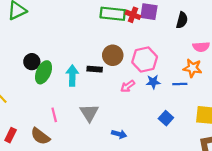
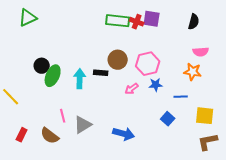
black semicircle: (182, 20) -> (194, 22), moved
blue line: (180, 84) -> (181, 97), moved
gray triangle: (89, 113) -> (83, 125), moved, turned 30
blue arrow: (119, 134) -> (124, 134), size x1.5

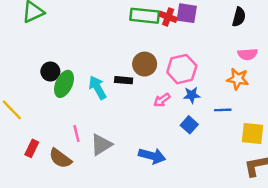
cyan arrow: (80, 79) -> (97, 88), turned -30
blue square: (168, 119) -> (189, 125), moved
red rectangle: (22, 135) -> (32, 148), moved

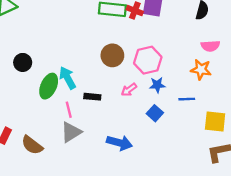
black rectangle: (124, 80) -> (92, 97), moved
green ellipse: (64, 84) -> (49, 86), moved
pink line: (76, 134) -> (69, 110), moved

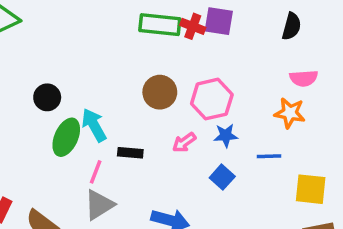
black circle: (23, 62) -> (47, 97), moved
pink line: (69, 110) -> (96, 172), turned 35

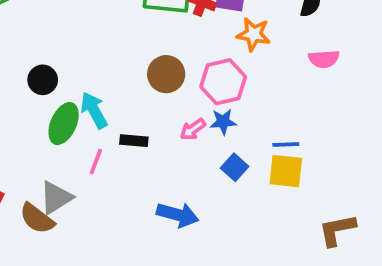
orange star: (290, 113) -> (254, 34), moved
blue star: (226, 135) -> (223, 122), moved
yellow square: (311, 189) -> (286, 171), moved
gray triangle: (99, 205) -> (56, 198), moved

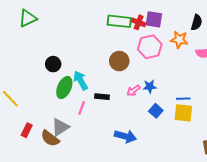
orange star: (254, 34) -> (179, 40), moved
pink hexagon: (223, 82) -> (150, 47), moved

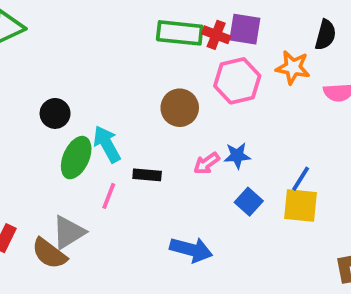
blue line: (183, 99) -> (301, 179), turned -56

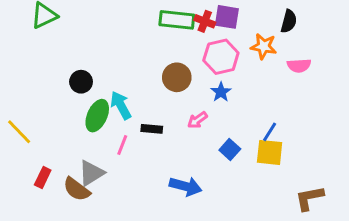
blue star: (237, 156) -> (221, 92), moved, turned -30

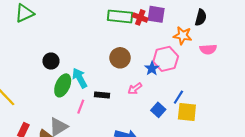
pink hexagon: (221, 57) -> (166, 59), moved
blue line: (270, 132) -> (178, 97), moved

